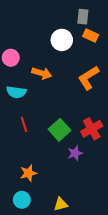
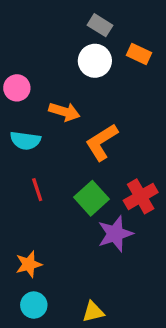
gray rectangle: (83, 17) -> (100, 25), moved, turned -64
orange L-shape: (88, 78) -> (102, 142), moved
purple star: (75, 153) -> (115, 234), size x1.5
orange star: (28, 173) -> (29, 264), moved

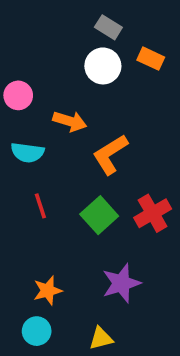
purple star: (115, 234) -> (121, 283), moved
orange star: (29, 264) -> (48, 291), moved

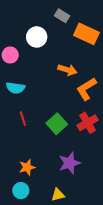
orange rectangle: (151, 59) -> (86, 34), size x1.6
white circle: (103, 66) -> (37, 37), moved
orange arrow: (70, 121) -> (67, 70), moved
orange L-shape: (110, 154) -> (86, 89), moved

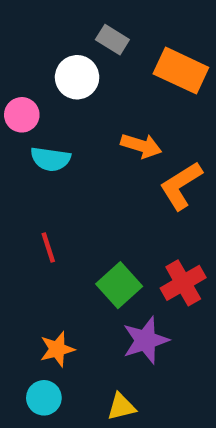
gray rectangle: (62, 16) -> (112, 40), moved
cyan semicircle: (15, 88) -> (51, 159), moved
red cross: (88, 123) -> (183, 283), moved
green square: (57, 124) -> (119, 285), moved

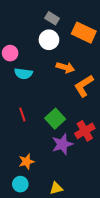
white circle: (77, 77) -> (49, 40), moved
green square: (119, 285) -> (55, 119), moved
purple star: (146, 340) -> (62, 144), moved

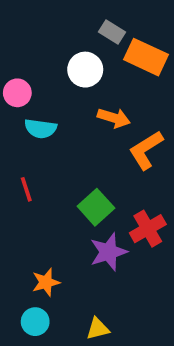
gray rectangle: (52, 18) -> (112, 32), moved
red line: (22, 114) -> (26, 189), moved

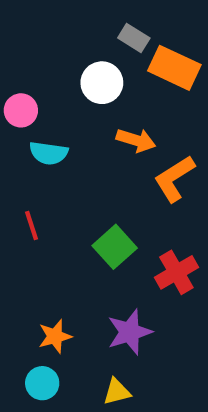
purple star: (108, 252) -> (130, 332), moved

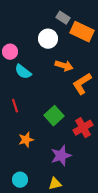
cyan semicircle: (49, 153) -> (23, 72), turned 30
orange star: (55, 336) -> (26, 140), moved

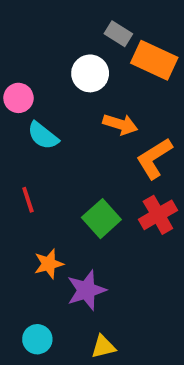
red cross: (83, 128) -> (158, 215), moved
purple star: (61, 156) -> (86, 290), moved

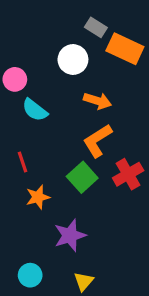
orange L-shape: (154, 158) -> (97, 141), moved
orange star: (49, 264) -> (38, 197), moved
yellow triangle: (103, 347) -> (84, 281), turned -35

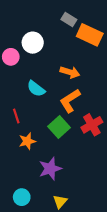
white circle: (73, 60) -> (33, 43), moved
cyan semicircle: (35, 110) -> (36, 89), moved

